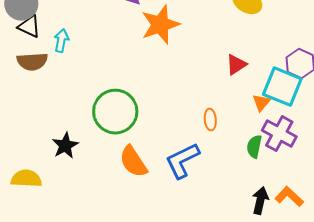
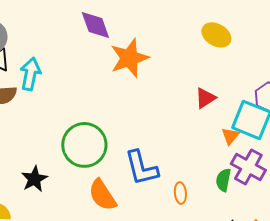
cyan arrow: (61, 41) -> (30, 74), size x1.4
orange ellipse: (210, 120) -> (180, 193), moved
blue L-shape: (182, 161) -> (141, 168), moved, turned -78

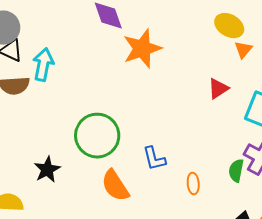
orange triangle: (230, 136) -> (243, 50), moved
blue L-shape: (141, 168) -> (154, 159), size x0.7

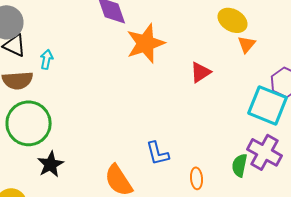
cyan arrow: (43, 65) -> (46, 59), size x0.6
red triangle: (218, 89) -> (200, 72), moved
green circle: (97, 136) -> (28, 123), moved

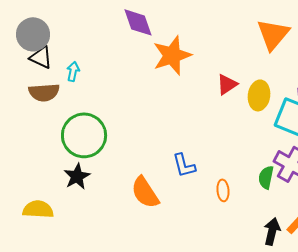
yellow ellipse: (232, 20) -> (259, 95), moved, turned 68
orange triangle: (246, 44) -> (273, 34), moved, size x1.8
green circle: (28, 123) -> (84, 135), moved

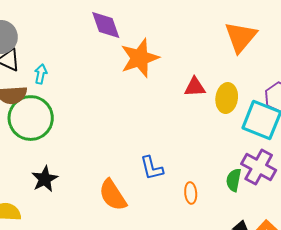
red triangle: (227, 84) -> (195, 87), turned 30
green circle: (84, 135) -> (31, 118), moved

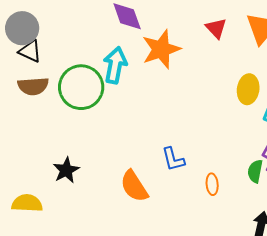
cyan arrow: (41, 74) -> (115, 65), moved, size x1.8
red triangle: (195, 87) -> (216, 28), moved, turned 50
green circle: (31, 118) -> (81, 87), moved

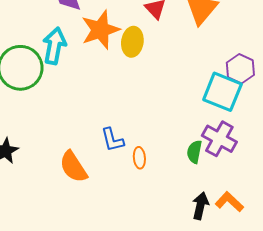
yellow ellipse: (248, 89) -> (132, 42), moved
orange ellipse: (212, 184) -> (139, 158), moved

